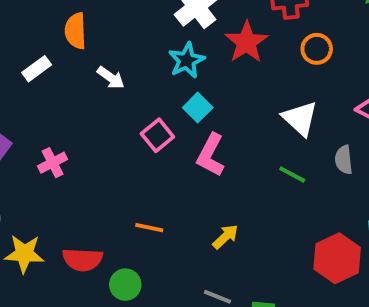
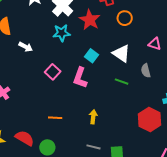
cyan star: (187, 60) -> (62, 33), turned 30
cyan square: (198, 108) -> (91, 56), moved
yellow arrow: (225, 237) -> (93, 117), turned -32
red semicircle: (83, 260) -> (25, 138), turned -144

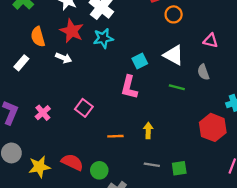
red star: (90, 20) -> (72, 31), moved
cyan square: (91, 56) -> (140, 61), turned 32
pink square: (53, 72) -> (84, 108), moved
orange line: (55, 118) -> (115, 136), moved

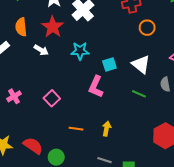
cyan star: (103, 38) -> (80, 51), moved

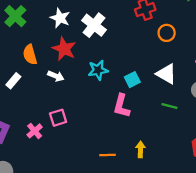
pink square: (52, 98) -> (58, 118), moved, turned 35

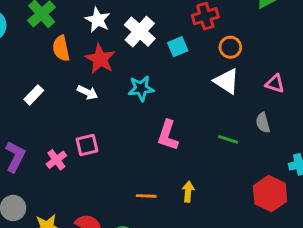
orange semicircle: (30, 55) -> (61, 48), moved
white triangle: (166, 74) -> (227, 81), moved
cyan square: (132, 80) -> (178, 47), moved

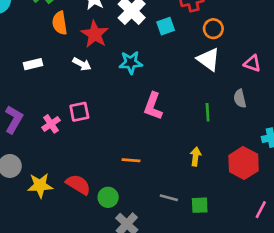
white rectangle: (34, 95) -> (33, 64), turned 30
green line: (228, 139) -> (208, 112), turned 66
yellow arrow: (188, 192) -> (196, 157), moved

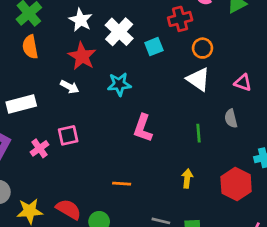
orange semicircle: (60, 23) -> (30, 47), moved
white rectangle: (33, 64) -> (21, 104), moved, size x1.5

